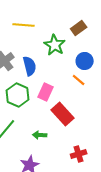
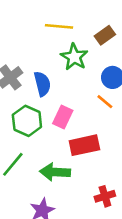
yellow line: (24, 25) -> (59, 26), moved
red rectangle: (63, 114) -> (84, 145), turned -60
green arrow: (40, 135) -> (55, 172), size x1.6

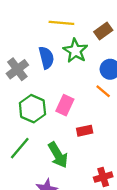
blue semicircle: (42, 84) -> (46, 58), moved
red rectangle: (84, 145) -> (85, 131), size x0.6
green arrow: (55, 172) -> (58, 155), turned -124

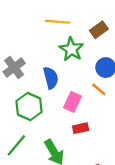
blue semicircle: (46, 58) -> (51, 78), moved
pink rectangle: (65, 105) -> (72, 102), moved

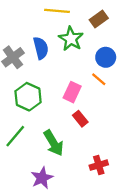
blue semicircle: (51, 78) -> (41, 48), moved
red rectangle: (81, 128) -> (80, 119), turned 63

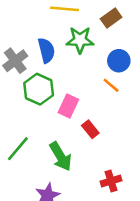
green star: (71, 39) -> (80, 40), turned -30
pink rectangle: (72, 92) -> (68, 106), moved
green hexagon: (28, 97) -> (39, 89), moved

